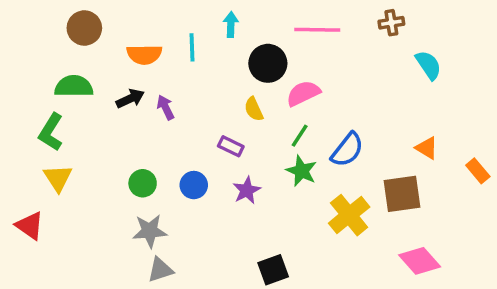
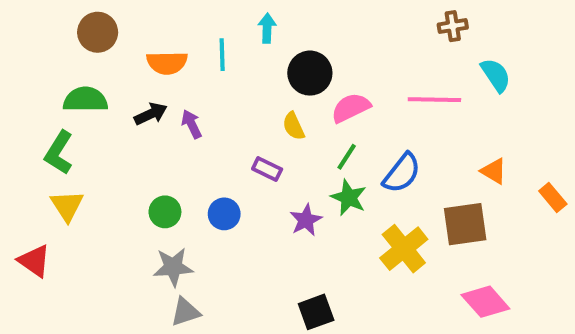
pink line: (317, 30) -> (434, 100), moved
purple star: (247, 190) -> (306, 220), moved

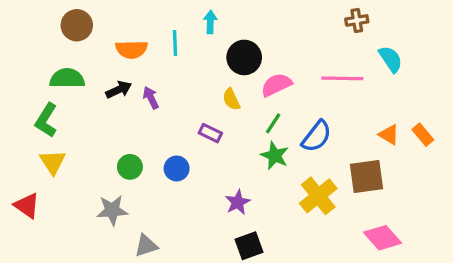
orange rectangle: (553, 198) -> (423, 135), moved
purple star: (306, 220) -> (238, 202), moved
gray star: (173, 267) -> (112, 210), moved

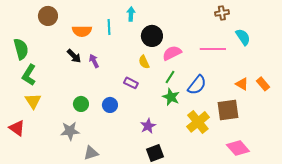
green semicircle: (67, 78) -> (21, 49), moved, turned 75
black arrow: (119, 90) -> (74, 56), turned 70

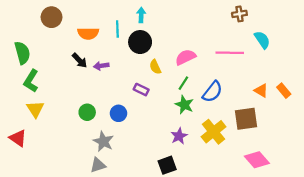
black circle: (152, 36) -> (140, 42), moved
purple arrow: (94, 61) -> (101, 66), turned -72
purple star: (148, 126) -> (179, 136), moved
gray star: (70, 131) -> (103, 141), moved, turned 30

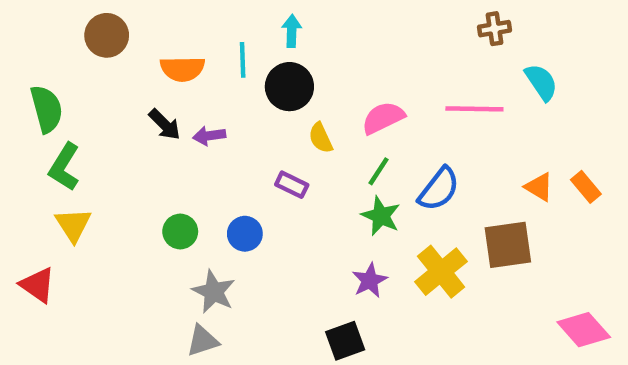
pink diamond: (257, 160) -> (584, 330), moved

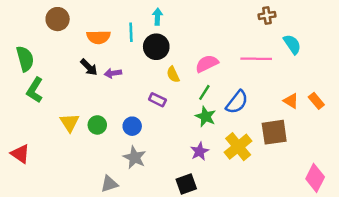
yellow triangle: (73, 225) -> (70, 123), moved
gray star: (214, 292) -> (135, 157), moved
pink diamond: (584, 330) -> (315, 178), turned 68

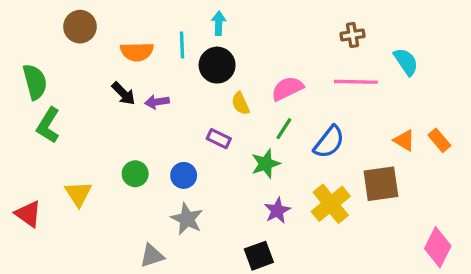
brown cross: (267, 15) -> (352, 35), moved
green star: (206, 117) -> (266, 164), moved, turned 30
yellow triangle: (70, 123) -> (78, 194), moved

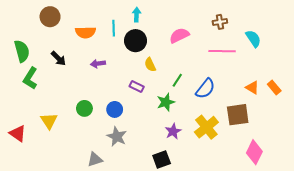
pink semicircle: (287, 88) -> (179, 35), moved
black arrow: (123, 94) -> (58, 58), moved
pink diamond: (438, 247) -> (254, 152), moved

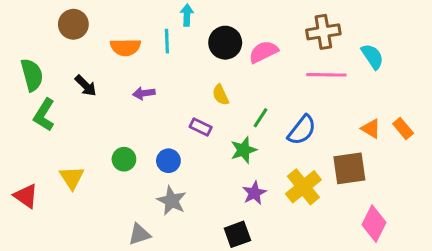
cyan arrow: (137, 15) -> (187, 15), moved
brown cross: (220, 22) -> (323, 32), size x1.5
black circle: (136, 41) -> (225, 43), moved

